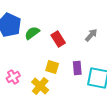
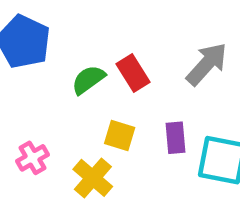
green semicircle: (32, 33) -> (88, 80), moved
gray arrow: (91, 35) -> (207, 64), size x1.5

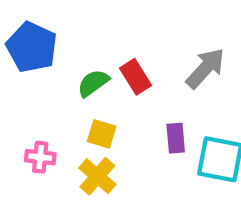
yellow square: (120, 136) -> (102, 134), moved
pink cross: (32, 158) -> (40, 157), turned 36

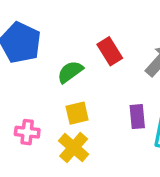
red rectangle: (135, 77) -> (110, 51), moved
yellow square: (102, 134) -> (77, 113), turned -30

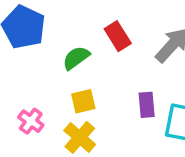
pink cross: (27, 132) -> (31, 121), turned 30

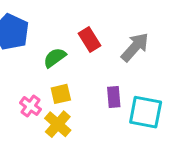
pink cross: (31, 121) -> (30, 106), moved

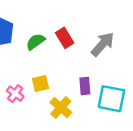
green semicircle: (55, 58) -> (35, 42), moved
yellow cross: (58, 124) -> (61, 108), moved

